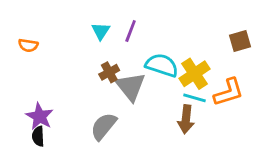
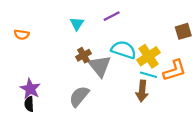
purple line: (131, 31) -> (112, 16), moved, turned 42

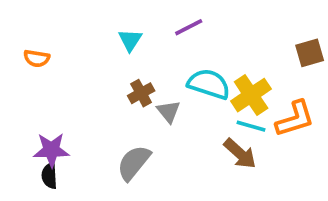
gray triangle: (100, 66) -> (169, 111), size x0.6
purple star: (30, 89) -> (51, 150), turned -30
brown arrow: (142, 91) -> (240, 154), turned -54

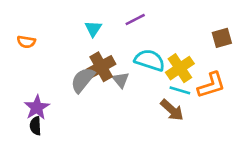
brown cross: (141, 93) -> (101, 67), size x1.5
purple star: (51, 150) -> (37, 107), turned -30
gray semicircle: (134, 163) -> (83, 80), moved

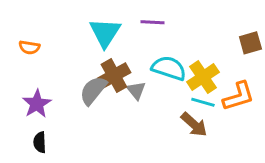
purple line: (135, 19) -> (153, 22), turned 30
cyan triangle: (93, 29) -> (105, 33), size x1.6
purple star: (37, 107) -> (37, 104), moved

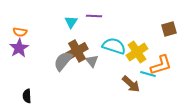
purple line: (153, 22) -> (94, 16), moved
cyan triangle: (105, 33) -> (71, 22), size x0.6
cyan line: (203, 102) -> (148, 74), moved
purple star: (37, 104) -> (19, 48), moved

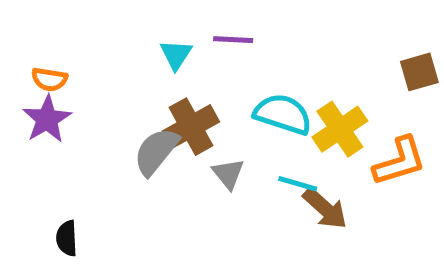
gray triangle: (92, 61) -> (228, 174), moved
cyan line: (148, 74) -> (298, 184), moved

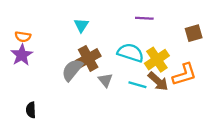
purple line: (233, 40) -> (144, 18), moved
brown arrow: (325, 209) -> (158, 81), moved

